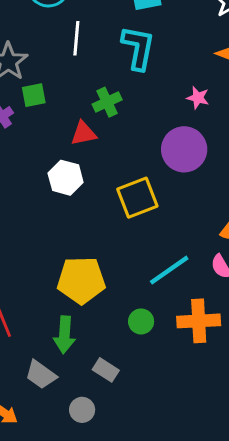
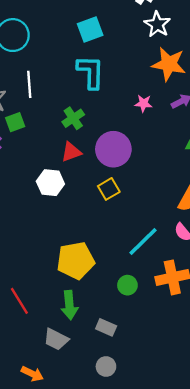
white line: (76, 38) -> (29, 84), moved
red triangle: (84, 133) -> (71, 152), moved
purple circle: (184, 149) -> (113, 149), moved
yellow square: (137, 198) -> (109, 189), size x0.7
gray circle: (82, 410) -> (106, 367), moved

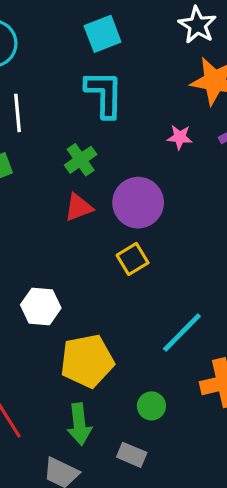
white hexagon: (50, 183) -> (41, 306), moved
green circle: (127, 285) -> (151, 406), moved

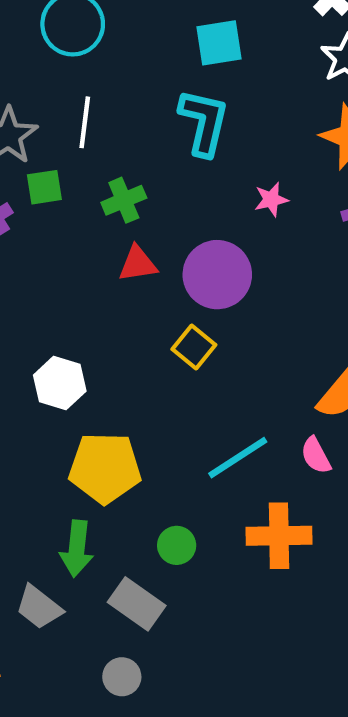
pink star: (180, 137) -> (271, 200), moved, turned -30
green cross: (81, 160) -> (124, 200), moved
yellow square: (133, 259) -> (194, 347), turned -32
gray rectangle: (132, 455) -> (137, 604), size x1.4

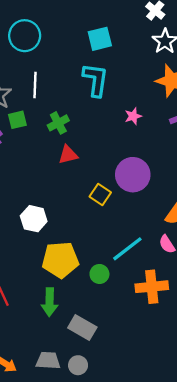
purple circle: (217, 275) -> (133, 175), moved
green circle: (177, 545) -> (99, 274), moved
gray trapezoid: (39, 607) -> (48, 361), moved, turned 150

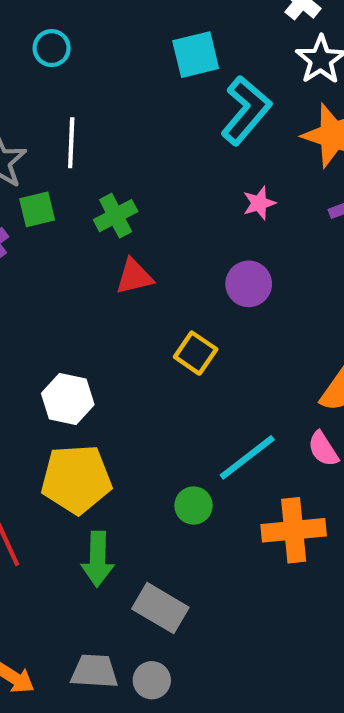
cyan circle: (25, 36) -> (52, 48), size x0.6
cyan L-shape: (96, 80) -> (246, 110), moved, turned 32
purple circle: (133, 175) -> (249, 284), moved, size x0.7
yellow pentagon: (60, 260) -> (76, 479), moved

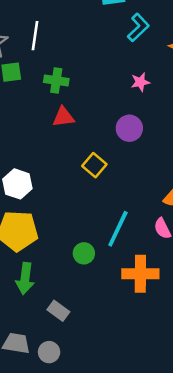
cyan L-shape: (246, 110) -> (138, 27), size x0.7
green cross: (116, 216) -> (56, 81), turned 30
cyan line: (247, 457) -> (118, 229), turned -33
gray rectangle: (160, 608) -> (58, 311), size x0.7

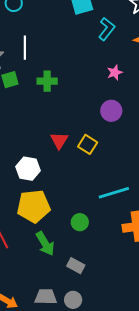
red triangle: (63, 117) -> (59, 140), moved, turned -42
cyan line: (118, 229) -> (114, 193), turned 56
green circle: (84, 253) -> (80, 222), moved
green arrow: (25, 279) -> (45, 244), turned -30

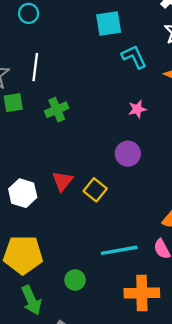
cyan L-shape: (107, 29) -> (134, 57), turned -70
green cross: (47, 81) -> (57, 110), turned -30
white hexagon: (28, 169) -> (23, 193), moved

